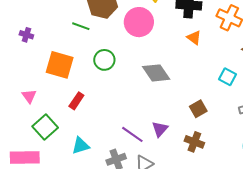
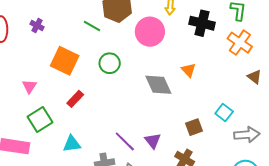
orange triangle: (194, 38) -> (189, 70), moved
cyan square: (228, 77) -> (224, 112), moved
purple triangle: (160, 129) -> (153, 141), turned -30

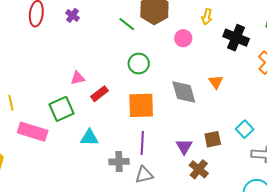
pink circle: (150, 32) -> (183, 38), size x0.6
orange square: (65, 61) -> (141, 105), moved, turned -36
pink triangle: (29, 86) -> (78, 78), moved, turned 35
purple line: (125, 141) -> (142, 143), turned 40
purple triangle: (153, 141) -> (184, 147), moved

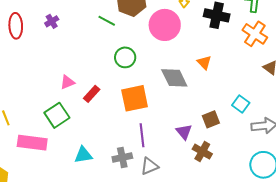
purple cross: (72, 15) -> (52, 21), turned 32
pink circle: (183, 38) -> (165, 25), size x1.8
cyan triangle: (89, 138) -> (83, 155), moved

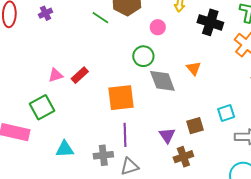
pink circle: (165, 25) -> (158, 27), size x0.5
green circle: (125, 57) -> (143, 56), moved
red rectangle: (92, 94) -> (80, 75), moved
cyan square: (241, 104) -> (226, 113), turned 30
brown cross: (202, 152) -> (183, 157), turned 36

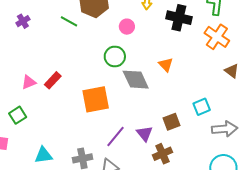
purple cross: (46, 13) -> (23, 21), moved
green square: (42, 107) -> (18, 115), size x0.7
purple line: (125, 135) -> (116, 137), moved, turned 45

